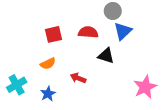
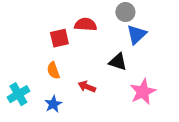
red semicircle: (88, 32) -> (86, 24), moved
orange semicircle: (48, 64) -> (53, 70), turned 96
pink star: (145, 87) -> (143, 92), moved

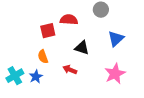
blue triangle: (137, 34) -> (116, 39), moved
black triangle: (118, 62) -> (82, 48), moved
blue star: (53, 104) -> (36, 77), moved

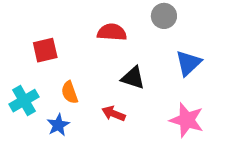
red square: (48, 31) -> (45, 50), moved
pink star: (115, 74) -> (187, 120), turned -30
cyan cross: (15, 76) -> (24, 101), moved

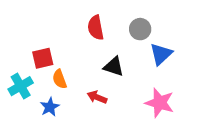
gray circle: (164, 16) -> (140, 29), moved
red semicircle: (112, 32) -> (96, 28), turned -105
red square: (45, 50) -> (43, 58), moved

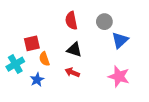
black triangle: (114, 67) -> (74, 50), moved

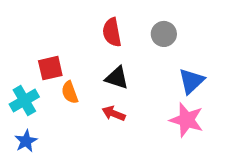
blue triangle: (120, 40) -> (191, 81), moved
blue star: (37, 80) -> (26, 141), moved

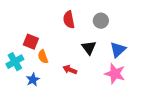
red square: (50, 68) -> (31, 42), turned 35
black triangle: (117, 78) -> (89, 48), moved, turned 35
blue star: (26, 141) -> (33, 80), moved

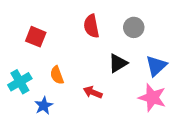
red square: (31, 42) -> (36, 37), moved
black triangle: (89, 48) -> (118, 63), turned 35

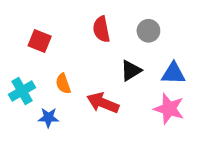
blue triangle: (156, 66) -> (173, 73), turned 45
red arrow: (93, 92) -> (103, 103), size x1.5
blue star: (44, 106) -> (48, 118), turned 30

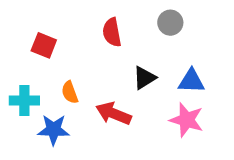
gray circle: (148, 31) -> (170, 23), moved
cyan cross: (22, 91) -> (24, 100), turned 30
blue star: (48, 118) -> (54, 130), size x1.4

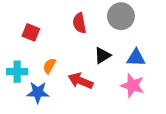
gray circle: (170, 23) -> (121, 16), size x1.5
orange semicircle: (70, 92) -> (49, 66), turned 49

